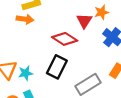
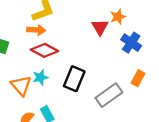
red diamond: (65, 39) -> (44, 50), moved
cyan star: (26, 73) -> (40, 77), moved

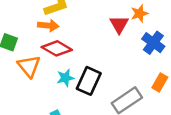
cyan star: (40, 77) -> (65, 78), moved
orange triangle: (21, 86) -> (29, 66), moved

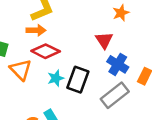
red triangle: (119, 24) -> (104, 40), moved
blue cross: (153, 43) -> (118, 64), moved

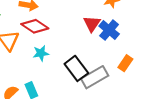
blue cross: (118, 64) -> (109, 30), moved
black rectangle: (78, 80) -> (76, 68), moved, turned -65

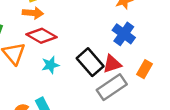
red triangle: (92, 24) -> (112, 64), moved, turned 42
black rectangle: (76, 68) -> (90, 62), moved

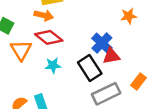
blue cross: (124, 34) -> (102, 43), moved
red triangle: (112, 64) -> (111, 56), moved

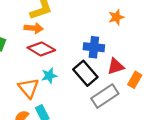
blue cross: (102, 43) -> (94, 47), turned -30
orange triangle: (21, 50) -> (29, 88), moved
red triangle: (111, 56) -> (116, 66), moved

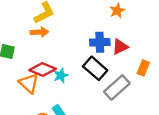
red diamond: (41, 49) -> (43, 69), moved
red triangle: (116, 66) -> (120, 47), moved
orange triangle: (29, 88) -> (29, 83), moved

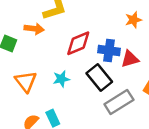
orange arrow: (39, 32) -> (34, 29), moved
red diamond: (43, 69) -> (78, 43), moved, turned -55

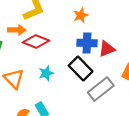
orange star: (133, 20) -> (81, 15), moved
red diamond: (78, 43) -> (36, 41), moved, turned 50

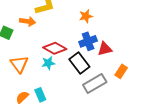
red diamond: (36, 41) -> (55, 48), moved
blue cross: (87, 43) -> (88, 41), turned -30

